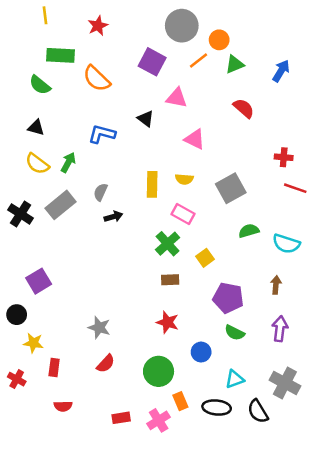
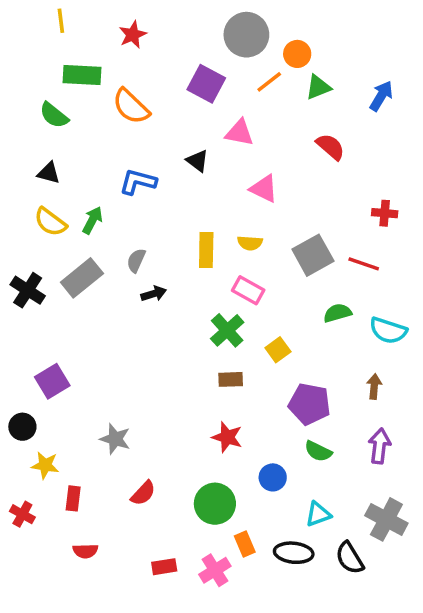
red line: (295, 188) -> (364, 264), moved
gray star: (99, 328) -> (115, 439), moved

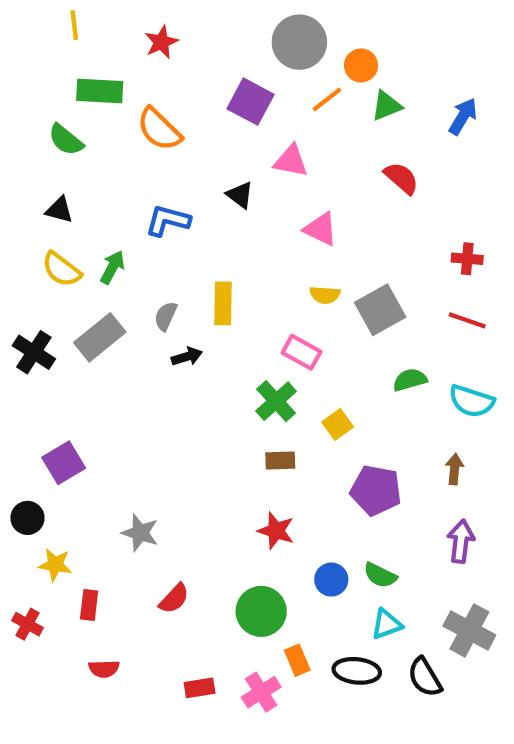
yellow semicircle: (250, 243) -> (325, 295), moved
yellow rectangle: (206, 250) -> (223, 303), moved
red line: (364, 264) -> (467, 320), moved
green semicircle: (318, 451) -> (380, 575), moved

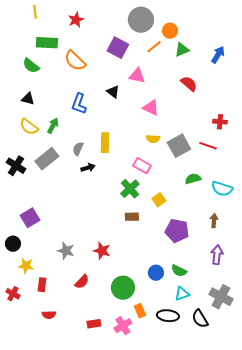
blue L-shape: (168, 221) -> (79, 104), turned -85
red line: (467, 320) -> (208, 146), moved
red star: (276, 531) -> (102, 251), moved

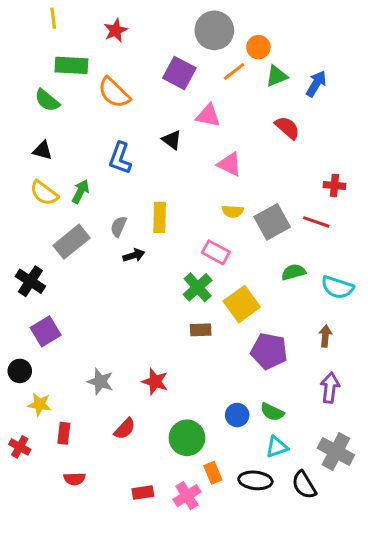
blue arrow: (218, 55) -> (316, 84), moved
black cross: (16, 166) -> (30, 281), moved
yellow square: (159, 200) -> (242, 304), size x1.6

